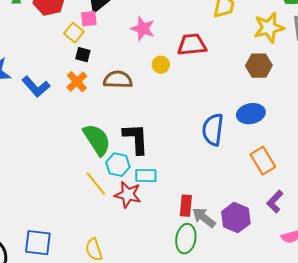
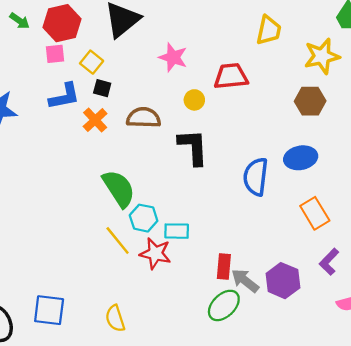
pink square: (89, 19) -> (55, 54), moved
blue L-shape: (36, 87) -> (64, 96), moved, turned -60
black L-shape: (136, 139) -> (193, 147), moved
green ellipse: (186, 239) -> (224, 305), turned 36

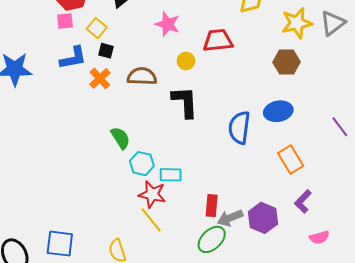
green semicircle: (119, 188) -> (120, 138), size x0.7
yellow line: (118, 240) -> (151, 220), moved
gray arrow: (245, 281) -> (230, 218), turned -60

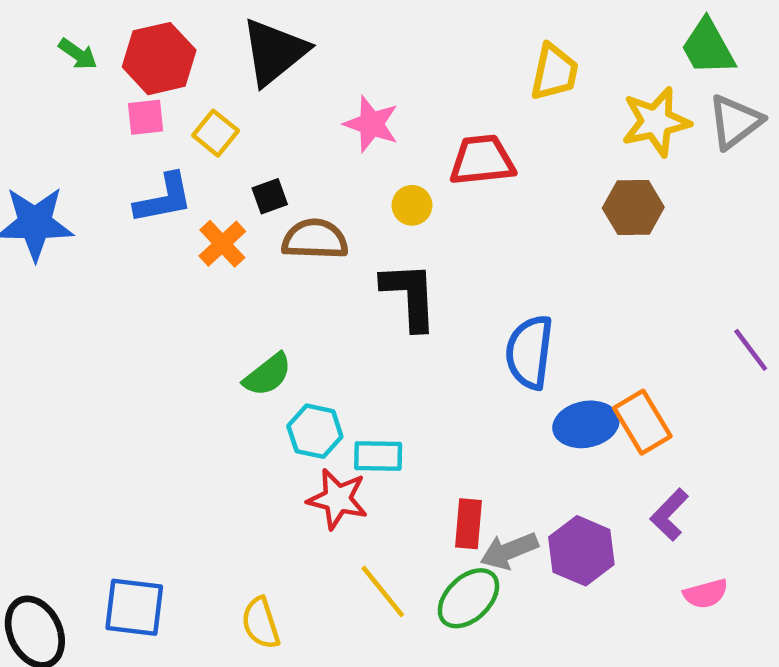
black square: (106, 51) -> (270, 196), moved, turned -35
blue ellipse: (278, 111) -> (586, 424), moved
green semicircle: (120, 138) -> (267, 375), turned 85
yellow line: (151, 220) -> (383, 591), moved

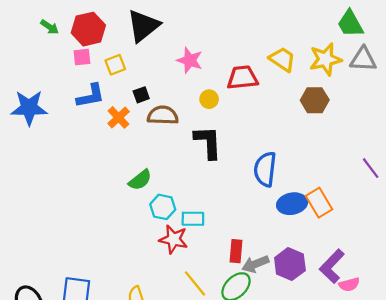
yellow trapezoid: (554, 72) -> (282, 59), moved, turned -68
gray triangle: (735, 122) -> (363, 59), turned 40
yellow square: (216, 133) -> (115, 65), turned 30
purple L-shape: (669, 515) -> (332, 266), moved, size x1.4

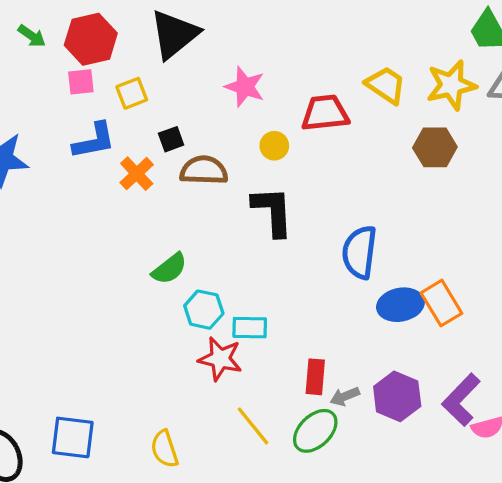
gray arrow: (255, 264) -> (345, 396), size x0.7

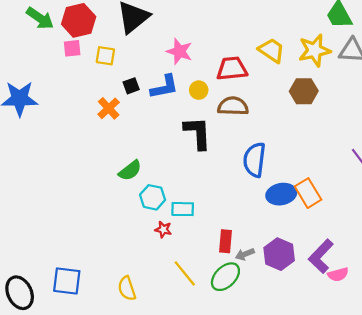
green arrow: (32, 36) -> (40, 18), size x1.5
yellow square: (132, 93) -> (105, 56), turned 30
blue L-shape: (94, 141) -> (164, 87), moved
brown semicircle: (204, 170) -> (233, 106), moved
red star: (220, 359) -> (163, 229), size x0.6

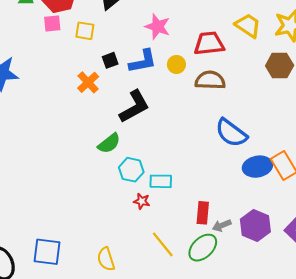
black L-shape: (198, 133) -> (134, 107), moved, turned 64
blue semicircle: (254, 160) -> (231, 133), turned -60

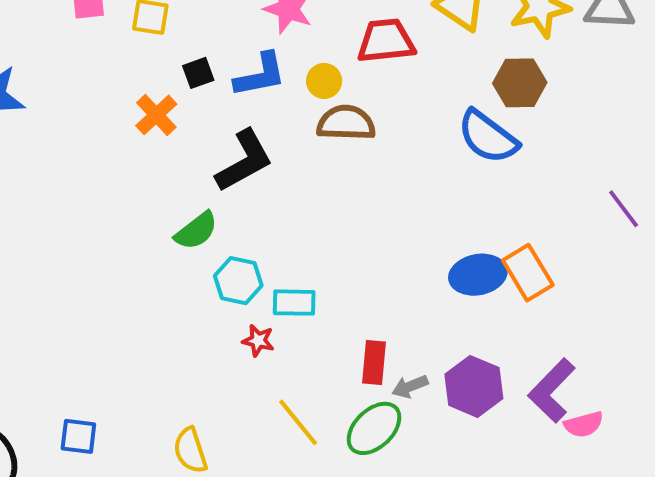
brown semicircle: (210, 80) -> (346, 123), moved
blue semicircle: (231, 133) -> (488, 137), moved
blue square: (47, 252) -> (78, 436), size x0.7

